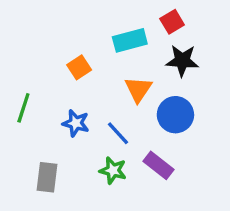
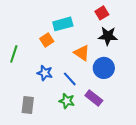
cyan rectangle: (130, 40) -> (63, 24), moved
orange triangle: (138, 89) -> (82, 53), turned -30
green line: (23, 108) -> (14, 54), moved

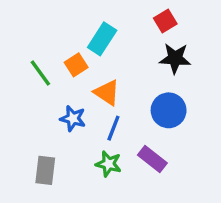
cyan rectangle: (63, 24) -> (102, 39), turned -42
orange triangle: (82, 53) -> (107, 92), moved
green line: (14, 54) -> (40, 73), moved, turned -54
blue line: (70, 79) -> (113, 128), turned 63

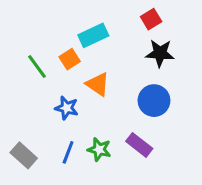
cyan rectangle: (102, 39) -> (93, 35), turned 32
blue line: (113, 128) -> (68, 152), moved
gray rectangle: (45, 170) -> (24, 155), moved, turned -55

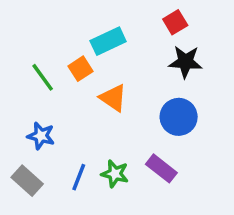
blue star: (67, 108) -> (41, 136), moved

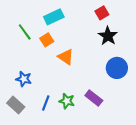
cyan rectangle: (108, 41) -> (54, 17), moved
black star: (185, 62) -> (108, 36), turned 30
green line: (43, 77) -> (25, 32), moved
blue circle: (179, 117) -> (117, 68), moved

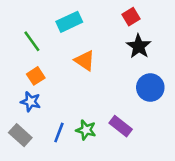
orange square: (47, 40) -> (36, 76), moved
orange triangle: (66, 57) -> (85, 60), moved

